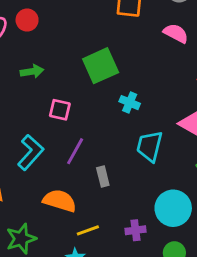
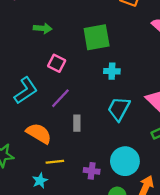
cyan cross: (130, 103) -> (112, 71), turned -35

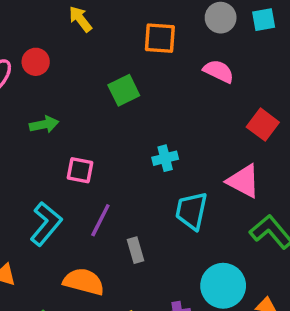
green square: (97, 37) -> (124, 90), moved, size x0.7

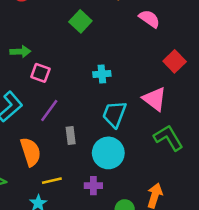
green square: (124, 90) -> (80, 21), turned -30
green arrow: (44, 124) -> (20, 52), moved
orange semicircle: (84, 282) -> (31, 152), turned 48
cyan circle: (223, 286) -> (108, 153), moved

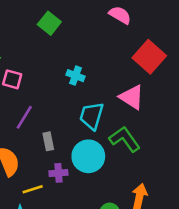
red square: (175, 61) -> (149, 57), size x1.4
cyan cross: (102, 74) -> (75, 76), turned 30
green L-shape: (168, 138) -> (125, 139), moved
purple cross: (93, 186) -> (58, 173), moved

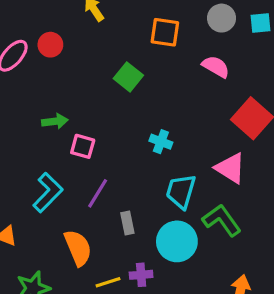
purple cross: (58, 173) -> (141, 275), moved

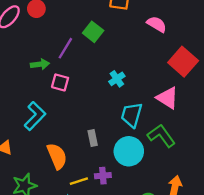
cyan cross: (161, 142) -> (117, 79), turned 35
purple line: (98, 193) -> (65, 48), moved

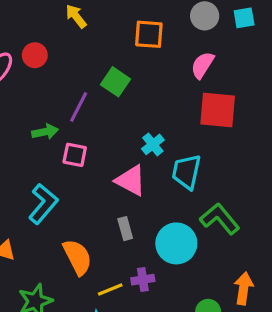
pink semicircle: (157, 24) -> (202, 65), turned -84
red square: (183, 62) -> (218, 110), moved, turned -32
pink triangle: (167, 98) -> (131, 180), moved
cyan trapezoid: (132, 115) -> (186, 172), moved

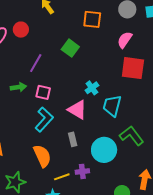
purple line: (79, 107) -> (36, 63), moved
green arrow: (45, 132) -> (18, 87), moved
cyan L-shape: (43, 204) -> (44, 119), moved

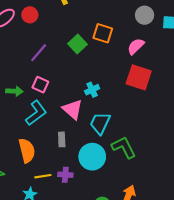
orange square: (92, 19) -> (103, 33), moved
green arrow: (18, 87) -> (14, 91), moved
cyan trapezoid: (112, 106) -> (100, 123), moved

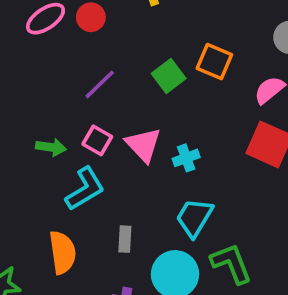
pink triangle: (72, 109) -> (143, 145), moved

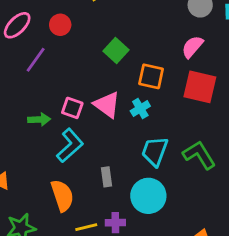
red circle: (91, 17) -> (60, 25), moved
orange square: (214, 62) -> (151, 76), moved
purple line: (100, 84) -> (36, 60), moved
green L-shape: (231, 263) -> (199, 155), moved

